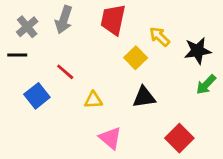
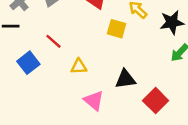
yellow square: (136, 58) -> (117, 29), turned -30
black triangle: (144, 97) -> (125, 79), moved

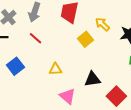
yellow square: (117, 29) -> (85, 39), turned 35
red line: (54, 41) -> (35, 38), moved

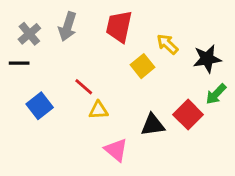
red line: (35, 38) -> (84, 87), moved
red square: (116, 96) -> (188, 115), moved

